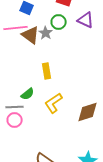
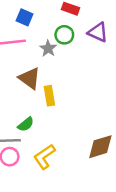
brown triangle: (31, 35) -> (29, 78), moved
yellow L-shape: (54, 103) -> (44, 157), moved

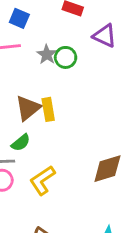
green circle: (64, 35) -> (66, 57), moved
brown triangle: (29, 78) -> (28, 108), moved, turned 45

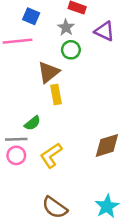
gray star: (47, 55) -> (66, 27), moved
brown triangle: (28, 108) -> (49, 72), moved

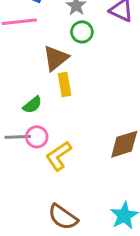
green semicircle: (32, 123) -> (32, 105), moved
pink circle: (16, 155) -> (37, 137), moved

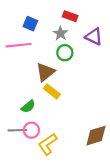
yellow rectangle: (64, 84) -> (52, 91), turned -42

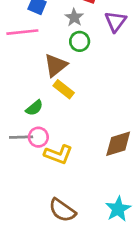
purple triangle: (94, 37) -> (115, 21), turned 42
yellow L-shape: (48, 144) -> (58, 154), turned -125

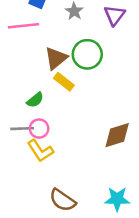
green circle: (80, 41) -> (87, 54), moved, size x1.5
yellow L-shape: (58, 154) -> (40, 151), moved, turned 36
cyan star: (118, 209) -> (117, 199), turned 30

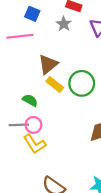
green circle: (87, 54) -> (82, 83), moved
green semicircle: (35, 100) -> (30, 100), turned -112

